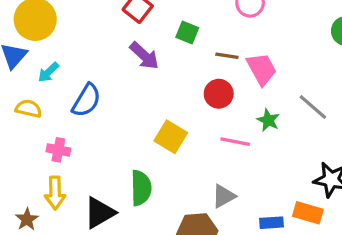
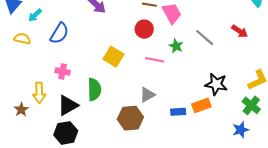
pink cross: (58, 150) -> (63, 71), moved
orange rectangle: (308, 213) -> (201, 105), turned -36

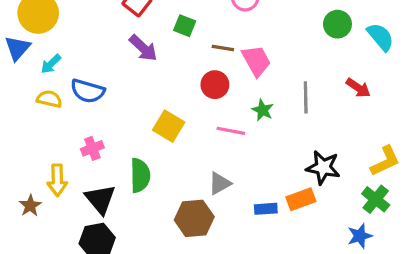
blue semicircle: (59, 33) -> (88, 91), turned 75
gray line: (205, 38) -> (306, 97), turned 48
yellow semicircle: (22, 39) -> (49, 99), moved
pink cross: (63, 71) -> (92, 148), turned -32
black triangle: (68, 105) -> (100, 199), turned -40

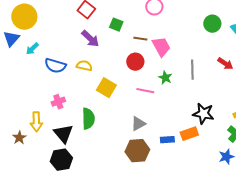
yellow semicircle: (49, 99) -> (84, 66), moved
brown hexagon: (194, 218) -> (137, 151), moved

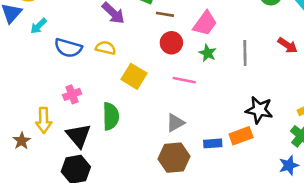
brown line: (140, 39) -> (165, 14), moved
pink trapezoid: (161, 47) -> (205, 23), turned 65
green star: (165, 78) -> (208, 53), moved

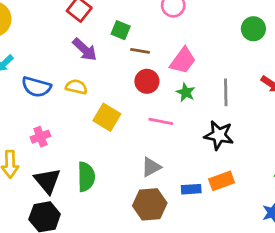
black star: (259, 110) -> (219, 135), moved
green semicircle: (111, 116) -> (86, 177), moved

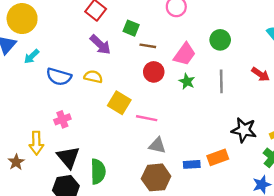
green circle: (253, 29) -> (220, 40), moved
pink line: (161, 121) -> (147, 118), moved
black star: (219, 135) -> (244, 130), moved
gray triangle: (151, 167) -> (157, 145), turned 42
green semicircle: (86, 177) -> (98, 172), moved

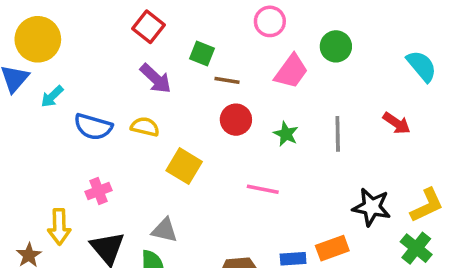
green circle: (220, 40) -> (336, 46), moved
pink trapezoid: (185, 54) -> (291, 71), moved
pink line: (147, 118) -> (263, 189), moved
gray triangle: (157, 145) -> (165, 230), moved

